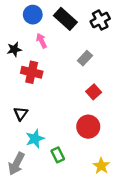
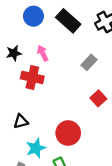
pink arrow: (41, 41) -> (43, 53), moved
black triangle: (21, 114) -> (21, 121), turned 40
red circle: (88, 127) -> (68, 133), moved

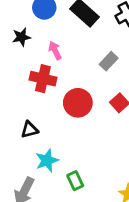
black star: (14, 53) -> (21, 37), moved
red circle: (68, 133) -> (78, 103), moved

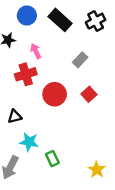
red cross: (43, 79) -> (26, 74), turned -30
cyan star: (47, 160) -> (29, 142), turned 30

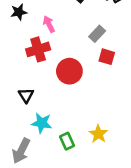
red square: (89, 94) -> (107, 57), moved, turned -32
black triangle: (15, 116) -> (26, 95), turned -48
yellow star: (97, 170) -> (98, 134), moved

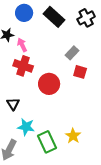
pink arrow: (49, 24) -> (22, 45), moved
red cross: (38, 49) -> (23, 66), turned 36
green rectangle: (67, 141) -> (47, 142), size x1.5

